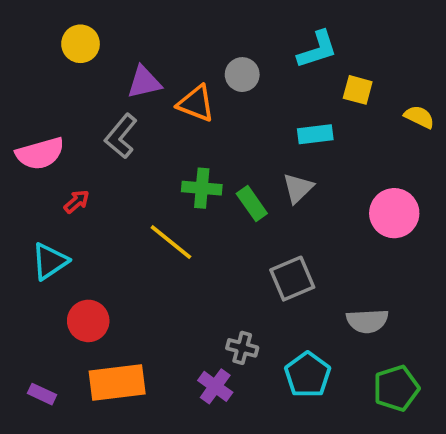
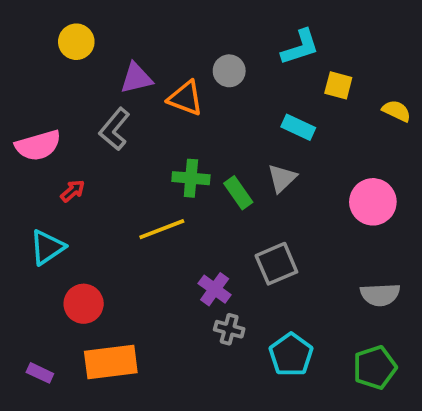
cyan rectangle: (315, 134) -> (298, 127), turned 32
yellow line: (171, 242) -> (162, 229), turned -60
gray semicircle: (367, 321) -> (380, 295), moved
purple cross: (215, 386) -> (215, 289), moved

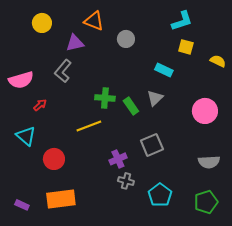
cyan L-shape: (300, 47) -> (182, 21), moved
orange triangle: (185, 98) -> (94, 21), moved
cyan triangle: (47, 247) -> (26, 136), turned -45
purple cross: (215, 289) -> (118, 159), turned 30
red circle: (84, 304) -> (54, 159), moved

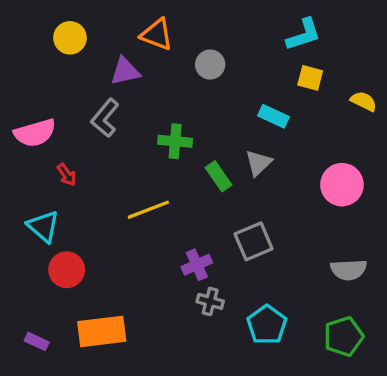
green cross: (105, 98) -> (175, 141), moved
red arrow: (40, 105) -> (67, 175), turned 96
red circle: (54, 159) -> (67, 270), moved

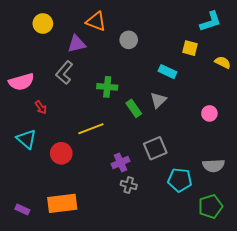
cyan L-shape: (304, 34) -> (210, 21), moved
pink circle: (342, 185) -> (209, 113), size x0.6
red circle: (67, 270) -> (61, 153), moved
cyan pentagon: (267, 325) -> (180, 180), moved, turned -30

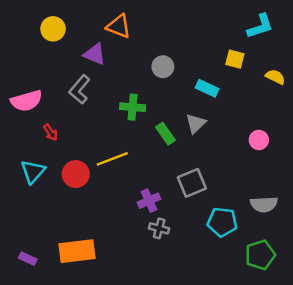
gray circle: (129, 40) -> (163, 67), moved
purple triangle: (77, 44) -> (95, 54), turned 36
cyan triangle: (26, 139) -> (33, 172), turned 30
red circle: (61, 153) -> (76, 174), moved

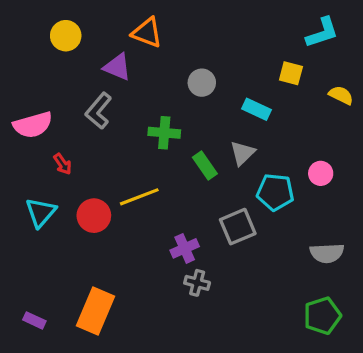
cyan pentagon: (222, 222) -> (275, 192), moved
orange rectangle: (77, 251) -> (95, 311), turned -60

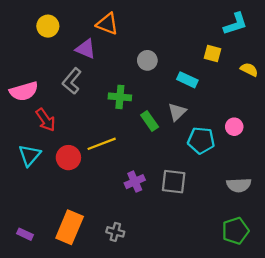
red arrow: (63, 164) -> (46, 120), size x1.5
gray square: (238, 227) -> (174, 182), moved, turned 30
gray cross: (197, 283) -> (115, 232), moved

